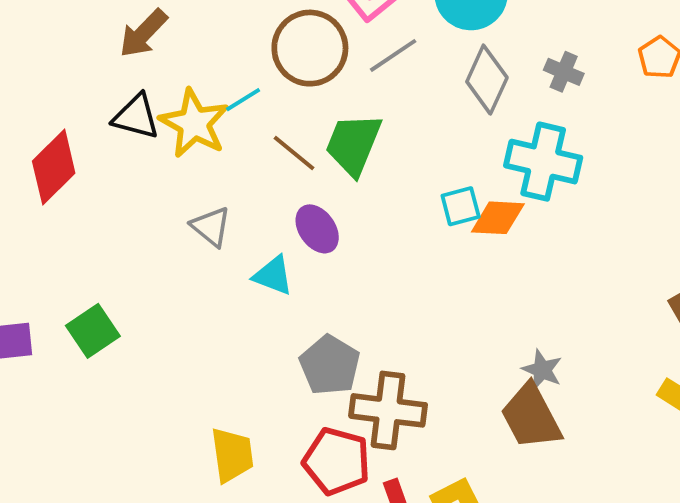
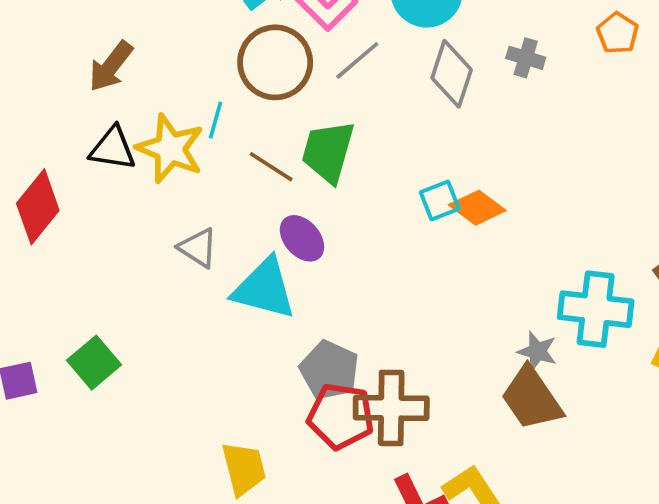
cyan line: (243, 100) -> (215, 120), turned -36
cyan cross: (543, 162) -> (596, 309), moved
orange diamond: (498, 218) -> (477, 208), turned 40
cyan triangle: (273, 275) -> (264, 289), size x1.6
red pentagon: (337, 461) -> (341, 416), moved

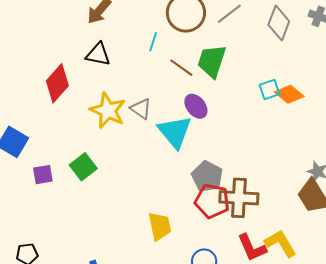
yellow star: (170, 149) -> (108, 111), moved
cyan triangle: (264, 289) -> (175, 132), turned 33

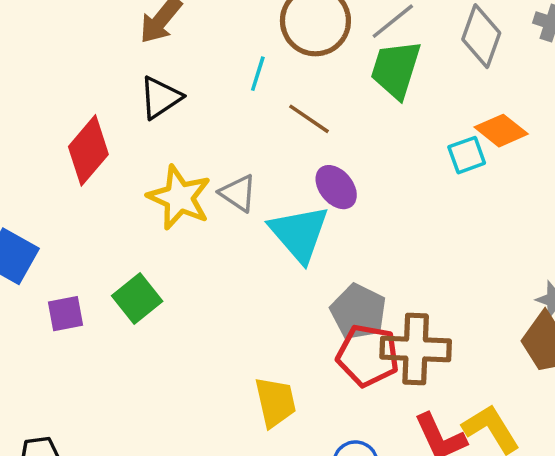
black triangle: (98, 54) -> (160, 98), turned -44
green trapezoid: (212, 61) -> (396, 69), moved
orange diamond: (289, 94) -> (501, 131), moved

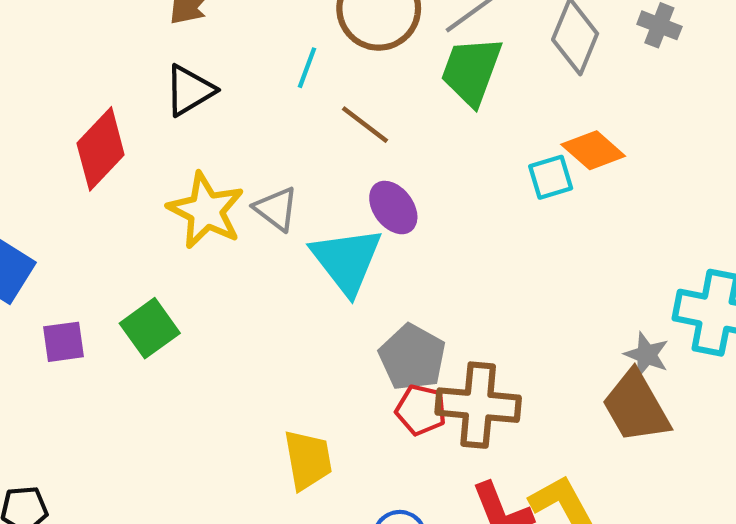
red pentagon: (368, 355) -> (421, 410), size x0.7

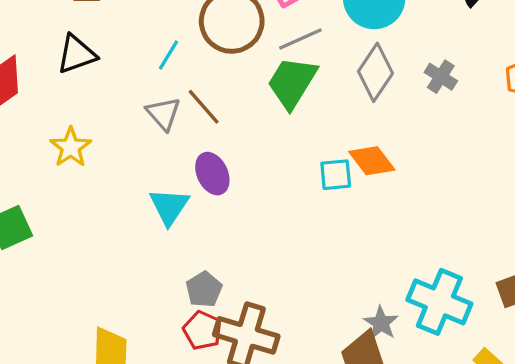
gray triangle: (276, 209) -> (163, 114), moved
yellow star: (206, 210) -> (71, 147), size x0.7
cyan triangle: (347, 260) -> (169, 206), size x0.7
gray pentagon: (412, 357) -> (204, 289), size x0.7

